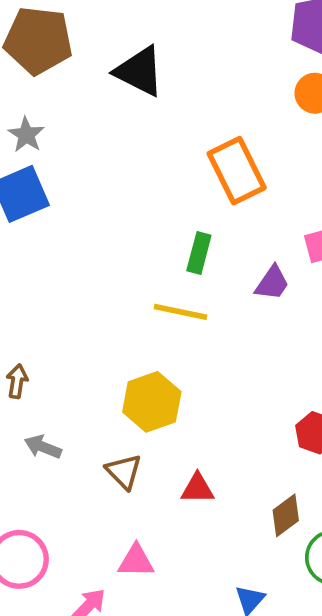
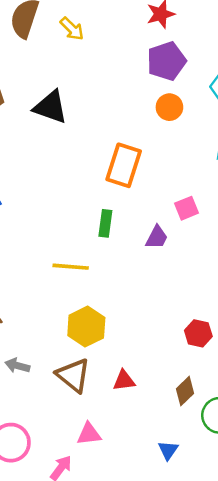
orange rectangle: (237, 171) -> (124, 165), turned 51
yellow line: (180, 312) -> (71, 267), moved
brown triangle: (124, 472) -> (73, 375), size x1.4

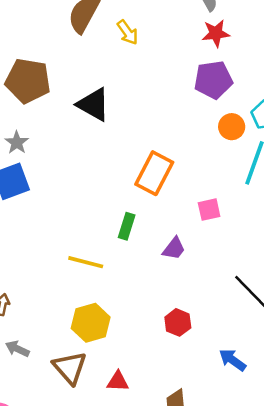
orange circle: (169, 107) -> (232, 127), moved
pink square: (187, 208) -> (209, 210), moved
red hexagon: (198, 333) -> (178, 322), moved

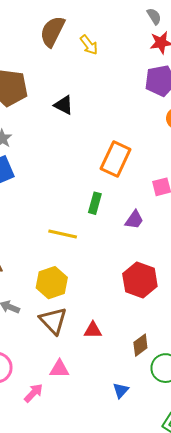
black triangle: (93, 104) -> (64, 105), size x0.7
red hexagon: (178, 322) -> (140, 280), size x1.6
yellow hexagon: (91, 323) -> (52, 283), moved

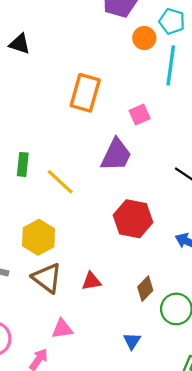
green rectangle: (95, 203) -> (23, 164), moved
purple trapezoid: (134, 220) -> (116, 155), size x1.6
yellow line: (63, 234) -> (60, 182), moved, turned 40

